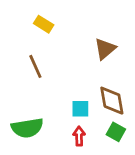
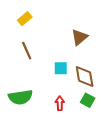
yellow rectangle: (44, 24) -> (25, 19), moved, turned -72
cyan square: (80, 109) -> (61, 68), moved

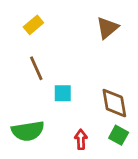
brown triangle: (79, 37) -> (107, 28), moved
cyan square: (61, 68) -> (63, 93), moved

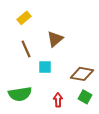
brown triangle: (107, 28) -> (55, 39), moved
brown diamond: (114, 103) -> (82, 74), turned -70

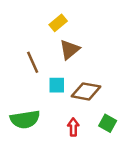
yellow rectangle: (24, 18) -> (58, 23), moved
brown diamond: (82, 74) -> (86, 91), moved

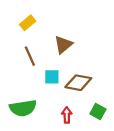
yellow rectangle: (58, 23) -> (28, 23), moved

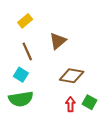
cyan square: (52, 77) -> (21, 75), moved, turned 32
red arrow: (67, 115) -> (70, 104), moved

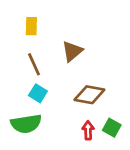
yellow rectangle: (25, 21) -> (31, 26), turned -48
cyan square: (21, 75) -> (38, 93), moved

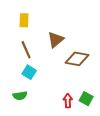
brown diamond: (89, 95) -> (77, 59), moved
green semicircle: (26, 124) -> (20, 96), size x0.6

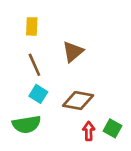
brown diamond: (77, 59) -> (78, 101), moved
green semicircle: (20, 96) -> (26, 124), size x1.5

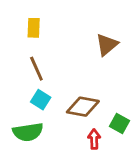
brown triangle: (73, 52) -> (107, 45), moved
green square: (112, 128) -> (119, 124), moved

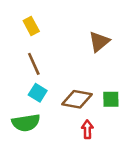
yellow rectangle: (34, 28) -> (31, 26), turned -30
green square: (119, 124) -> (111, 99), moved, turned -30

